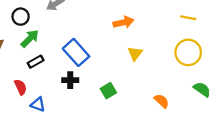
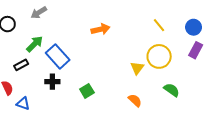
yellow line: (188, 18) -> (159, 25), turned 40
green arrow: (30, 39) -> (35, 44), moved
yellow triangle: (135, 54) -> (137, 68), moved

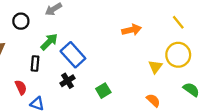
orange arrow: (100, 29) -> (132, 30), moved
black rectangle: (21, 65) -> (35, 63), turned -56
black cross: (52, 82) -> (68, 81), turned -32

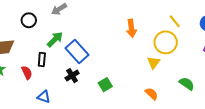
orange arrow: (132, 30) -> (131, 28), turned 96
yellow circle: (178, 55) -> (166, 42), moved
red semicircle: (21, 87) -> (27, 73), moved

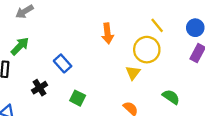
blue rectangle: (77, 51) -> (63, 63), moved, size x0.7
green square: (105, 85) -> (78, 98), turned -32

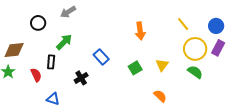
yellow circle: (147, 50) -> (195, 49), moved
green semicircle: (171, 97) -> (195, 72), moved
green square: (78, 98) -> (135, 68), moved, turned 32

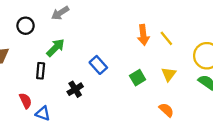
yellow line: (183, 24) -> (166, 38), moved
red semicircle: (36, 75) -> (26, 101), moved

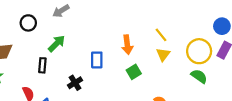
orange arrow: (143, 35) -> (127, 45), moved
blue rectangle: (98, 65) -> (97, 60), turned 42
yellow triangle: (169, 74) -> (163, 54), moved

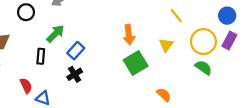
yellow line: (161, 35) -> (176, 16), moved
blue rectangle: (97, 60) -> (76, 51), moved, turned 42
green square: (134, 72) -> (136, 63), size x1.5

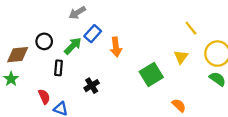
black circle: (26, 12) -> (44, 41), moved
orange arrow: (129, 35) -> (116, 47), moved
blue rectangle: (76, 51) -> (93, 34), moved

